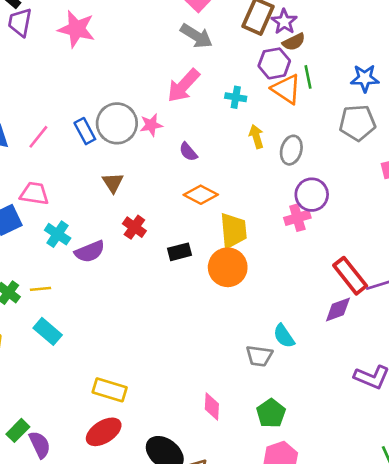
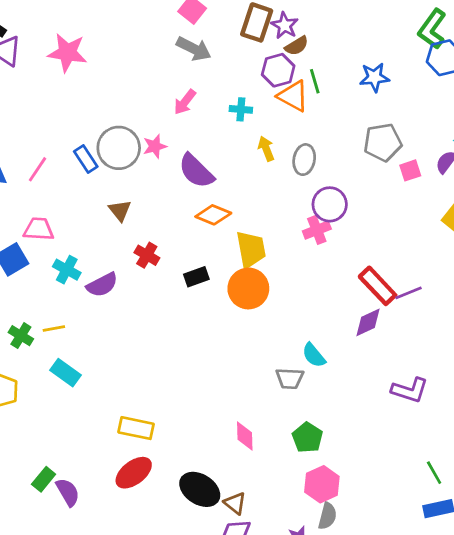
pink arrow: (183, 86) -> (185, 102), size x0.7
gray pentagon: (357, 123) -> (383, 142), moved
purple semicircle: (188, 152) -> (196, 171), size x1.8

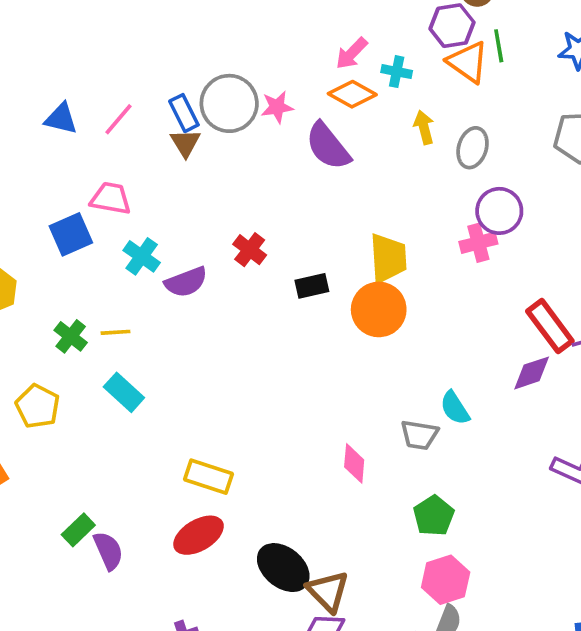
pink arrow: (185, 102) -> (352, 53), moved
brown triangle: (120, 210) -> (185, 143), moved
orange diamond: (213, 215) -> (352, 94), moved
pink diamond: (245, 436) -> (354, 463), moved
brown triangle: (235, 503) -> (328, 591), size x1.4

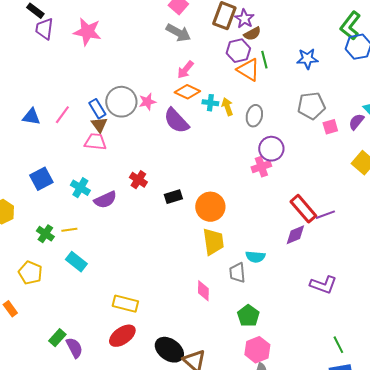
cyan cross: (397, 72) -> (210, 103), moved
pink trapezoid: (111, 198) -> (95, 142), moved
yellow trapezoid: (388, 258) -> (213, 242), moved
cyan semicircle: (455, 408) -> (255, 257), turned -48
gray trapezoid: (419, 435) -> (237, 273), turned 80

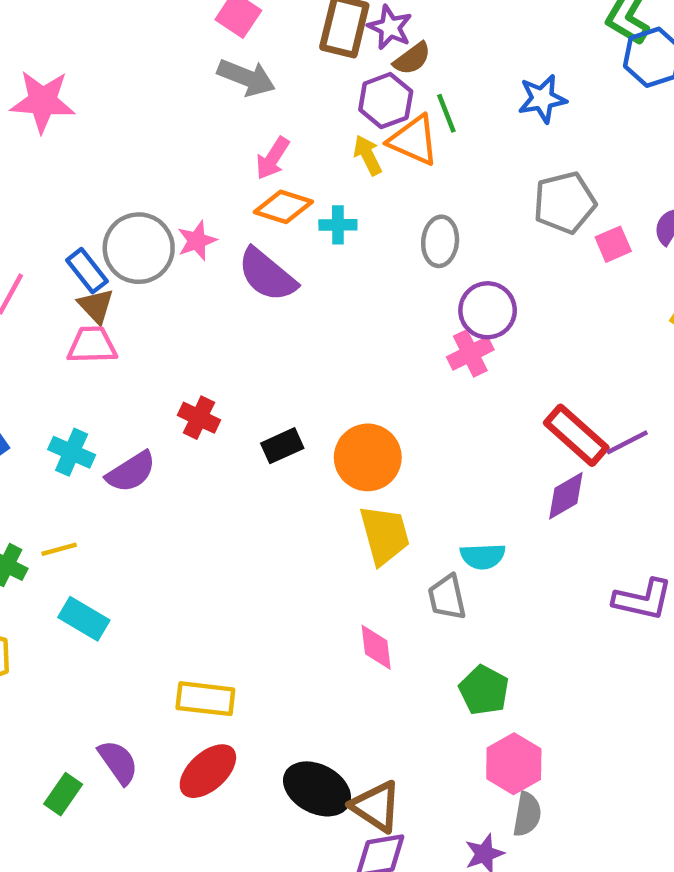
yellow arrow: (227, 107) -> (368, 155), moved
purple semicircle: (74, 348) -> (118, 762), moved

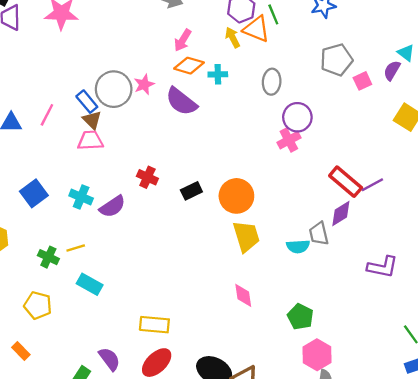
gray trapezoid: (447, 597) -> (319, 234), moved

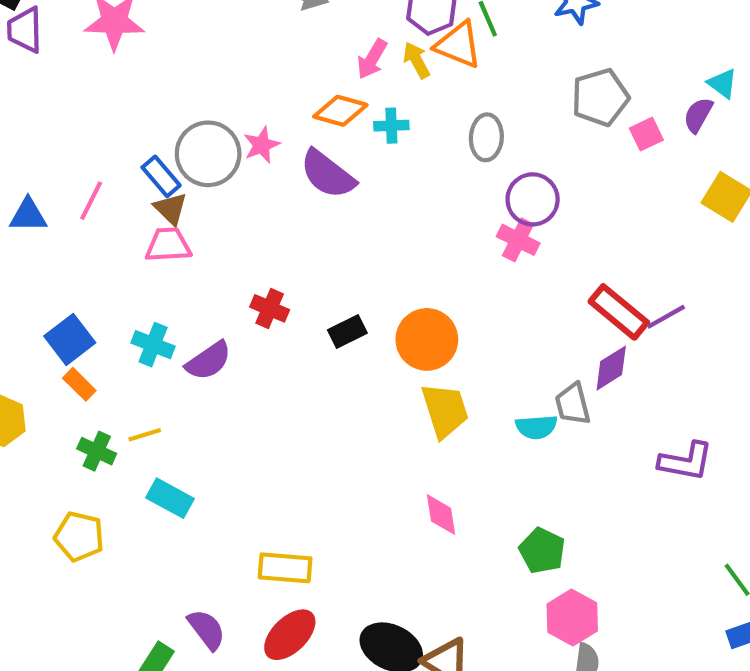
pink arrow: (183, 40) -> (372, 59), moved
pink cross: (289, 140) -> (518, 240), turned -35
orange rectangle: (21, 351) -> (79, 384), moved

